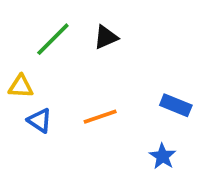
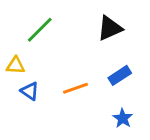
black triangle: (106, 37) -> (110, 28), moved, size x1.4
blue rectangle: (176, 105) -> (120, 75), moved, turned -55

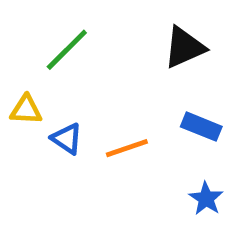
blue rectangle: (120, 75) -> (201, 127), turned 55
blue triangle: (30, 91) -> (67, 139), moved

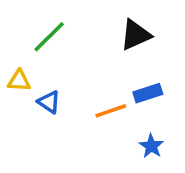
blue rectangle: (201, 127) -> (148, 93), turned -40
orange line: (127, 148) -> (111, 111), moved

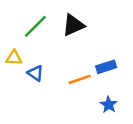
black triangle: (135, 35) -> (73, 25), moved

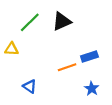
blue triangle: (35, 73) -> (30, 86), moved

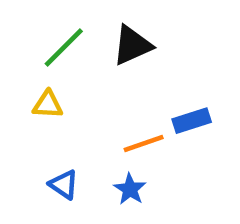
yellow triangle: (12, 49) -> (48, 105), moved
blue star: (92, 89) -> (130, 189), moved

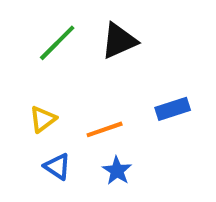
yellow triangle: (48, 105) -> (43, 119), moved, turned -40
orange line: (144, 143) -> (105, 129), moved

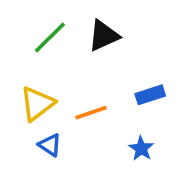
yellow triangle: (43, 119) -> (37, 104), size x1.5
blue star: (117, 171) -> (141, 149), moved

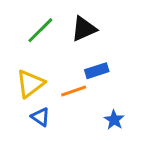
blue rectangle: (150, 95) -> (97, 71), moved

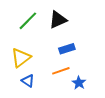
orange line: (74, 91) -> (61, 71), moved

